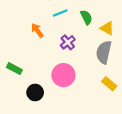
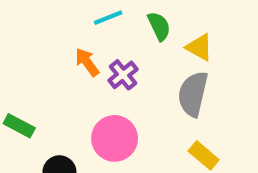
orange arrow: (37, 30) -> (87, 62), moved

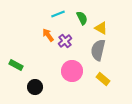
pink circle: (115, 138) -> (72, 71), moved

